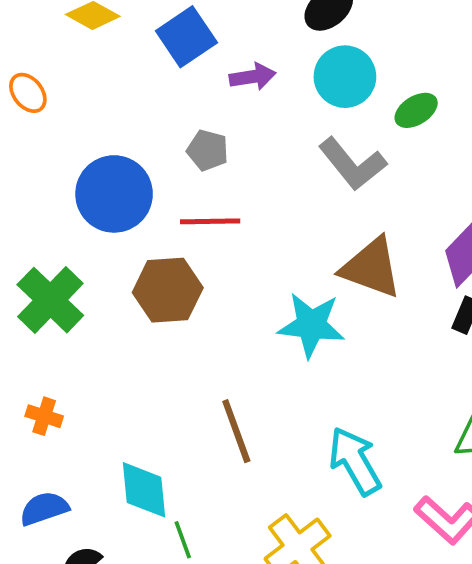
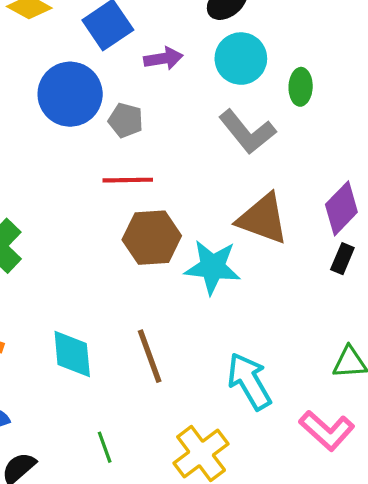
green ellipse: (416, 110) -> (301, 87), turned -56
blue circle: (114, 194) -> (70, 94), moved
brown hexagon: (168, 290) -> (152, 238), moved
cyan diamond: (144, 490) -> (72, 354), moved

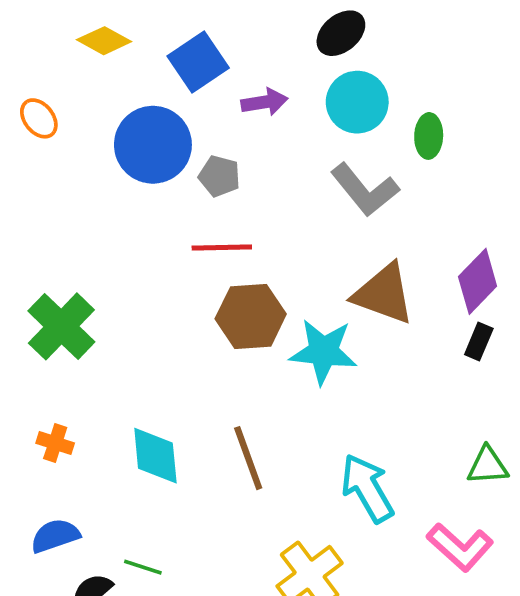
green line: (105, 447) -> (143, 567), moved, turned -52

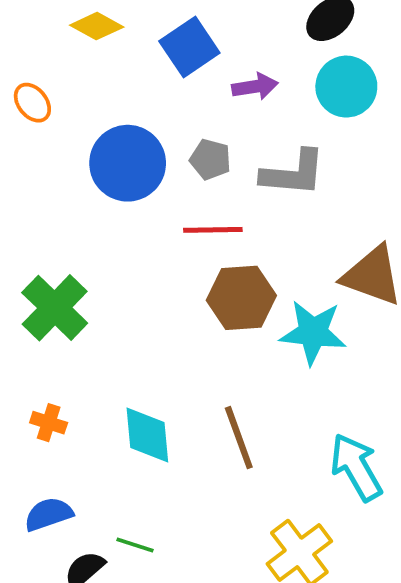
blue circle: (153, 145) -> (128, 163), moved
gray L-shape: (365, 190) -> (293, 173), moved, turned -46

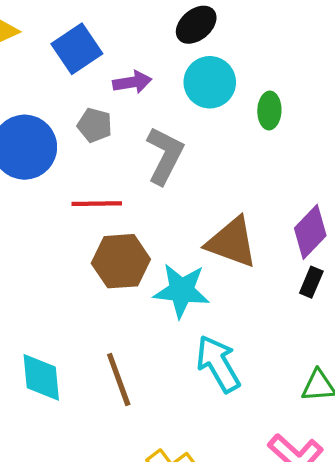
gray pentagon: (210, 159) -> (95, 125), moved
gray L-shape: (293, 173) -> (165, 156), turned -68
cyan arrow: (356, 467) -> (218, 364), moved

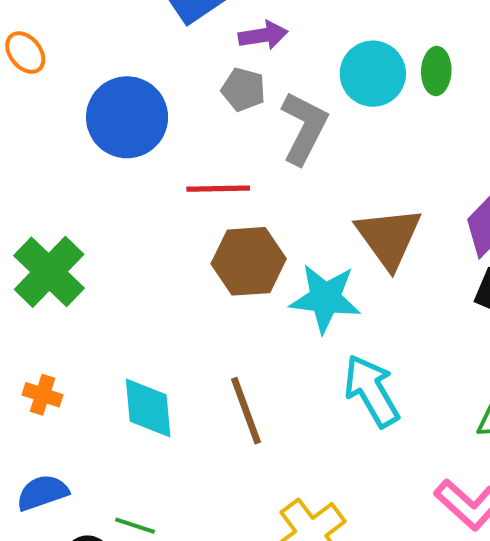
cyan circle: (210, 82) -> (373, 74), moved
gray pentagon: (95, 125) -> (243, 90), moved
brown triangle: (232, 242) -> (389, 238), turned 34

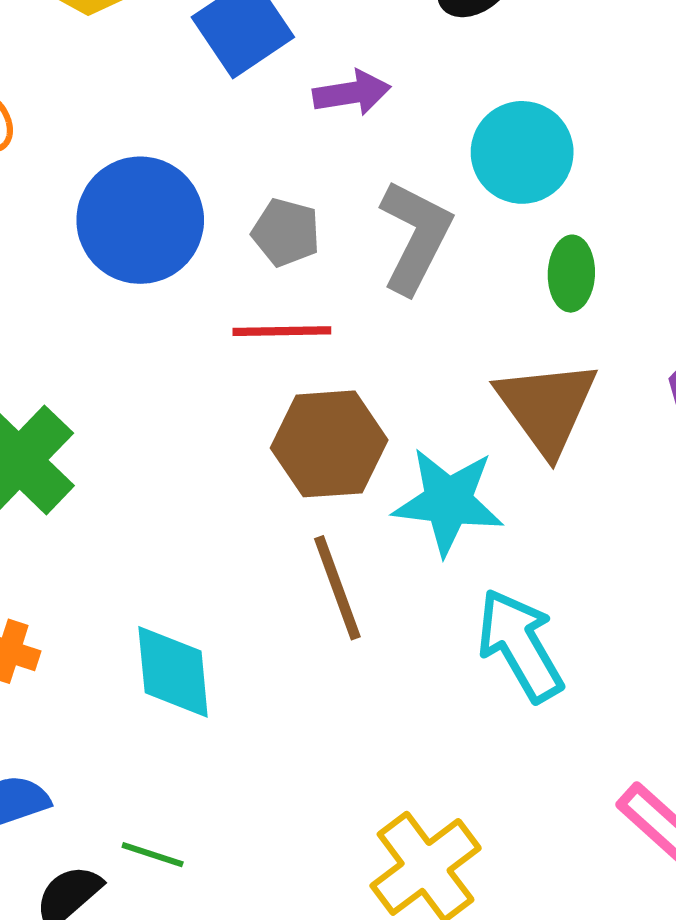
green ellipse: (436, 71) -> (571, 274), moved
gray pentagon: (243, 90) -> (286, 232), moved
brown line: (246, 411) -> (337, 588), moved

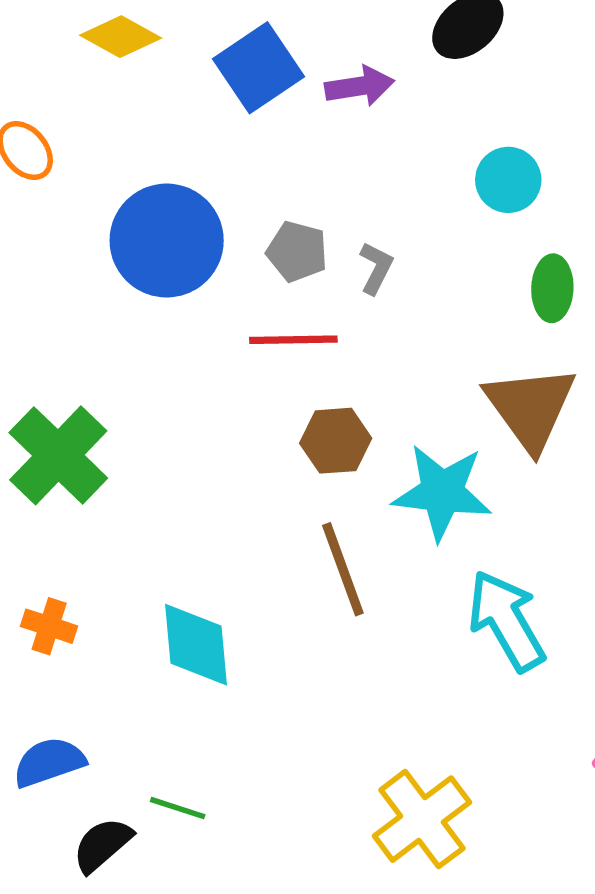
purple arrow: (352, 93) -> (359, 86), moved
cyan circle: (522, 152) -> (508, 180), size x0.7
gray L-shape: (415, 237) -> (376, 268), moved, size x0.5
brown hexagon: (329, 444) -> (336, 441), size x0.7

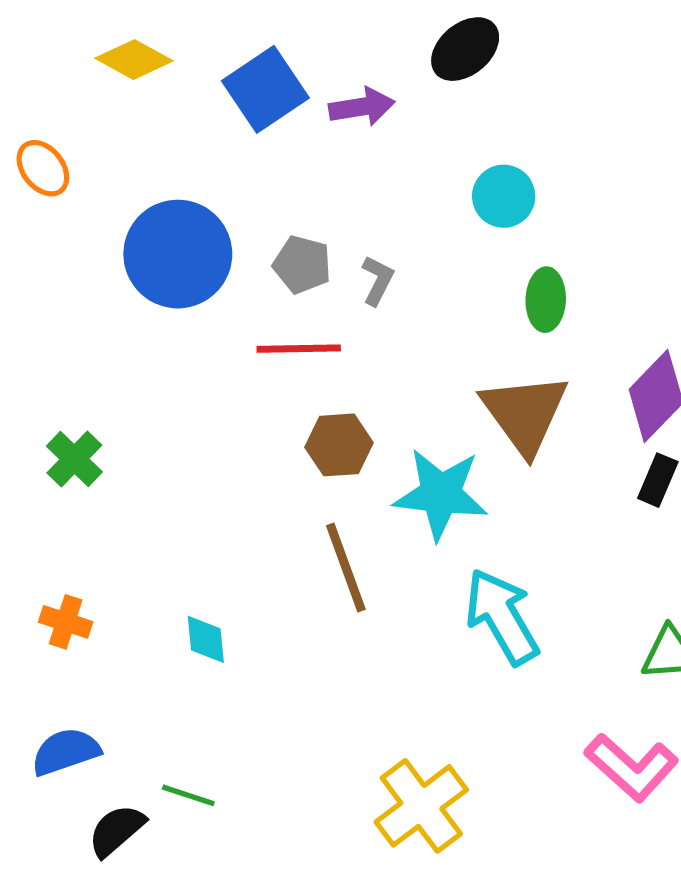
green cross: (58, 455) -> (74, 459), size x0.6
cyan diamond: (196, 645) -> (206, 639), size x0.6

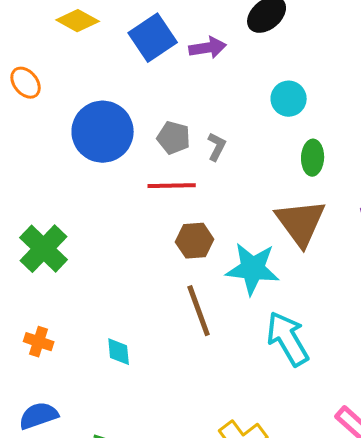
green cross: (74, 459) -> (44, 249), size x1.5

